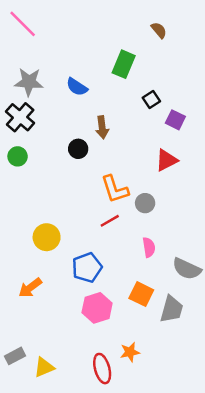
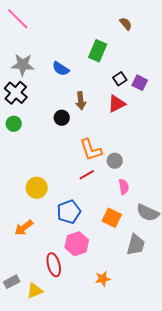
purple square: (175, 120) -> (140, 83), moved
red triangle: (167, 160) -> (117, 104), moved
pink semicircle: (149, 247) -> (124, 187), moved
orange square: (141, 294) -> (112, 218), moved
red ellipse: (102, 369) -> (54, 265), moved

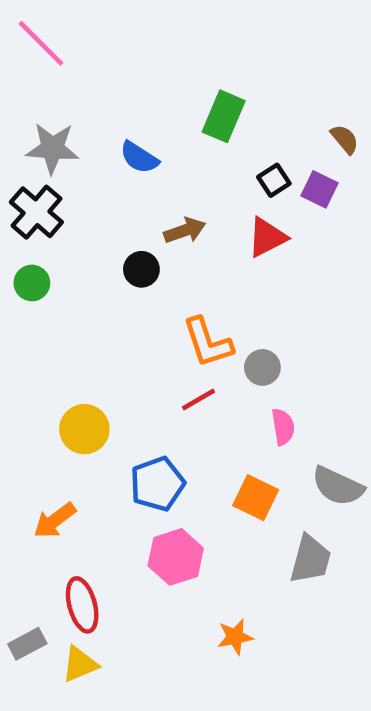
brown semicircle: (126, 24) -> (345, 139), moved
brown arrow: (81, 101) -> (185, 230), turned -102
red ellipse: (54, 265) -> (82, 605), moved

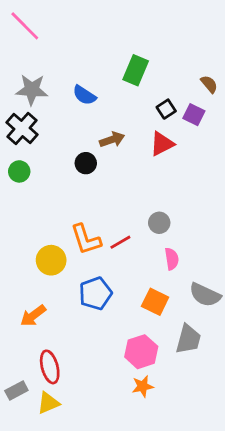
orange L-shape: (208, 342) -> (86, 239), moved
pink hexagon: (176, 557) -> (141, 352), moved

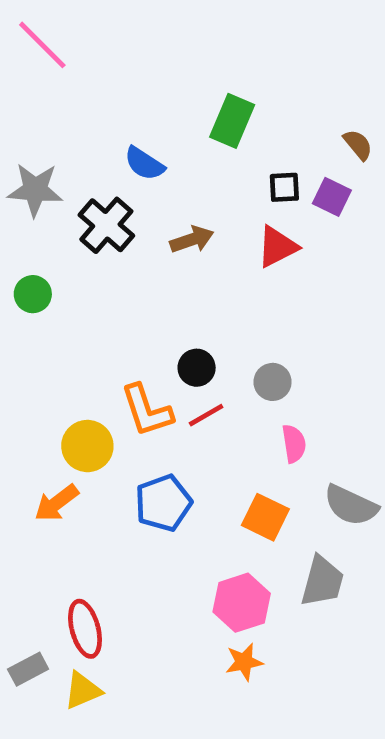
gray star: (32, 90) -> (35, 190), moved
black square: (166, 109) -> (284, 187), turned 30
black cross: (22, 129) -> (106, 225), moved
black circle: (86, 163) -> (197, 368), moved
orange arrow: (33, 316) -> (57, 503), moved

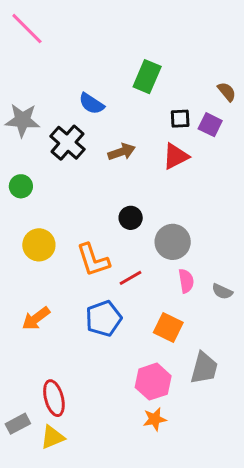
black circle: (197, 368) -> (131, 218), moved
gray circle: (273, 382) -> (173, 242), size x1.5
red line: (206, 415) -> (131, 278), moved
yellow circle: (87, 446) -> (39, 245), moved
gray semicircle: (351, 505) -> (222, 291), moved, size x0.6

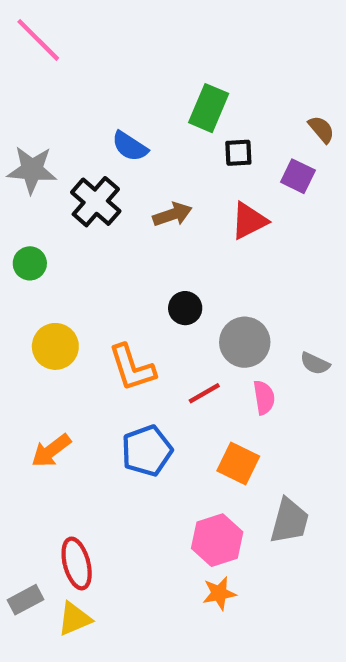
black square: (180, 119) -> (238, 153), moved
red line: (131, 278) -> (204, 393), moved
gray semicircle: (222, 291) -> (315, 363), moved

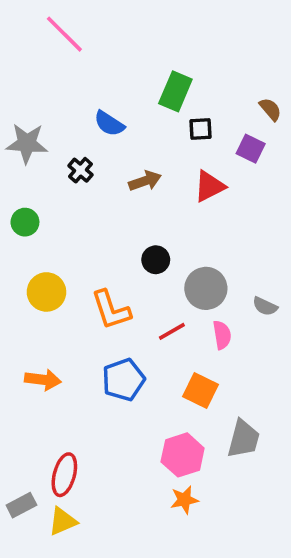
pink line: (38, 40) -> (64, 34), moved
black cross: (96, 202) -> (80, 170), size x0.6
orange arrow: (51, 451) -> (43, 380), turned -136
red ellipse: (77, 563) -> (64, 475), turned 30

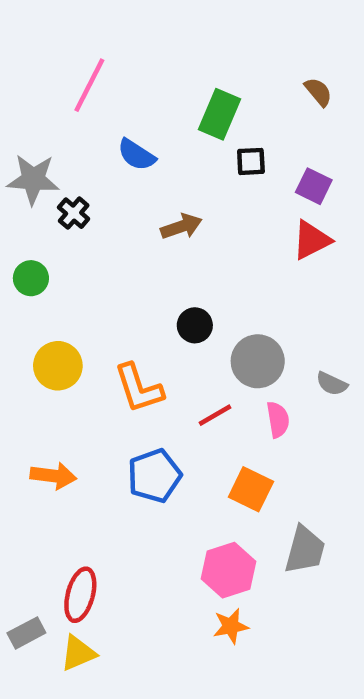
pink line: (64, 34) -> (89, 85), moved, turned 72
brown semicircle: (270, 109) -> (318, 92), moved
black cross: (80, 170) -> (74, 213), moved
red triangle: (209, 186) -> (312, 240), moved

